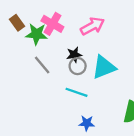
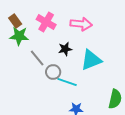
pink arrow: (92, 26) -> (81, 24), turned 35
green star: (36, 34) -> (19, 36), moved
gray circle: (78, 66) -> (53, 72), moved

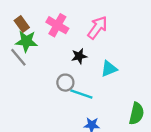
pink arrow: (81, 24) -> (97, 27), turned -60
gray line: (37, 58) -> (18, 57), moved
cyan triangle: (91, 60) -> (109, 69), size x0.7

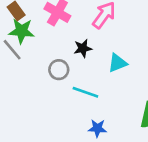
gray circle: (65, 83) -> (59, 70), moved

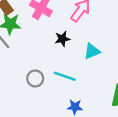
gray circle: (59, 70) -> (35, 79), moved

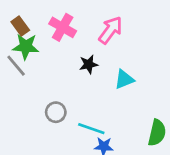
cyan line: (65, 76) -> (91, 129), moved

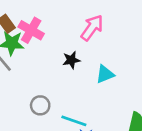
pink cross: (63, 27) -> (31, 30), moved

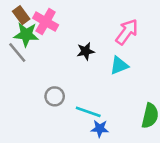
pink arrow: (92, 28) -> (127, 32), moved

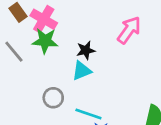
green star: (26, 34) -> (45, 41), moved
cyan triangle: (119, 65) -> (82, 71), moved

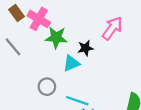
green star: (45, 41) -> (56, 38), moved
black star: (86, 50) -> (85, 48), moved

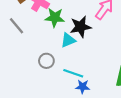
black star: (85, 48) -> (80, 27), size x1.5

